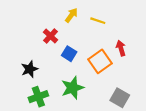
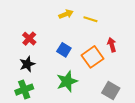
yellow arrow: (71, 15) -> (66, 14), turned 32
red cross: (50, 36) -> (29, 39), moved
green cross: (38, 97) -> (24, 90), moved

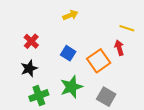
yellow line: (90, 19) -> (127, 28), moved
green cross: (24, 90) -> (39, 96), moved
gray square: (111, 91) -> (106, 97), moved

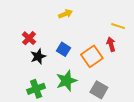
black star: (29, 68) -> (38, 56), moved

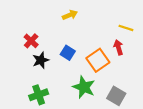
green star: (66, 81) -> (84, 87), moved, turned -30
gray square: (99, 90) -> (116, 96), moved

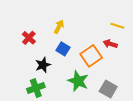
yellow arrow: (70, 15) -> (59, 27), moved, turned -40
red arrow: (118, 47) -> (110, 44), turned -56
black star: (41, 60) -> (43, 65), moved

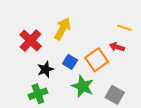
yellow arrow: (59, 27) -> (63, 29), size x1.5
red cross: (29, 38) -> (31, 41), size x1.5
blue square: (63, 49) -> (70, 62), moved

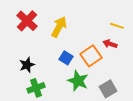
red cross: (31, 41) -> (27, 21), moved
black star: (45, 69) -> (27, 65), moved
gray square: (115, 95) -> (108, 89), turned 30

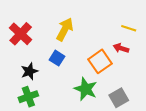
red cross: (27, 21) -> (21, 34), moved
blue square: (66, 58) -> (57, 58), moved
green cross: (36, 88) -> (28, 97), moved

